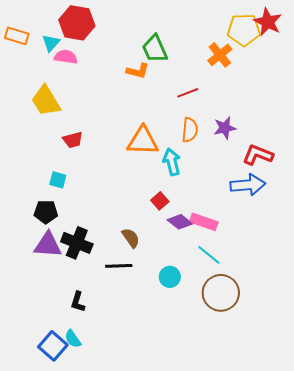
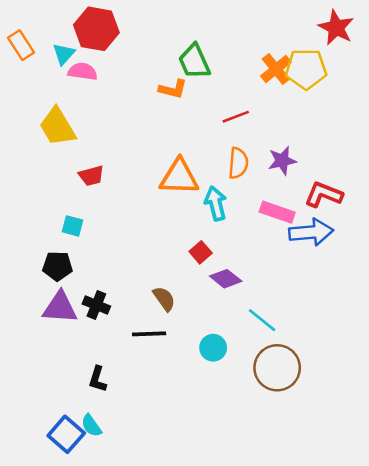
yellow pentagon: (244, 30) -> (306, 69), moved
orange rectangle: (17, 36) -> (21, 45), turned 40
pink rectangle: (204, 222) -> (277, 212), moved
black cross: (77, 243) -> (96, 305), size x0.7

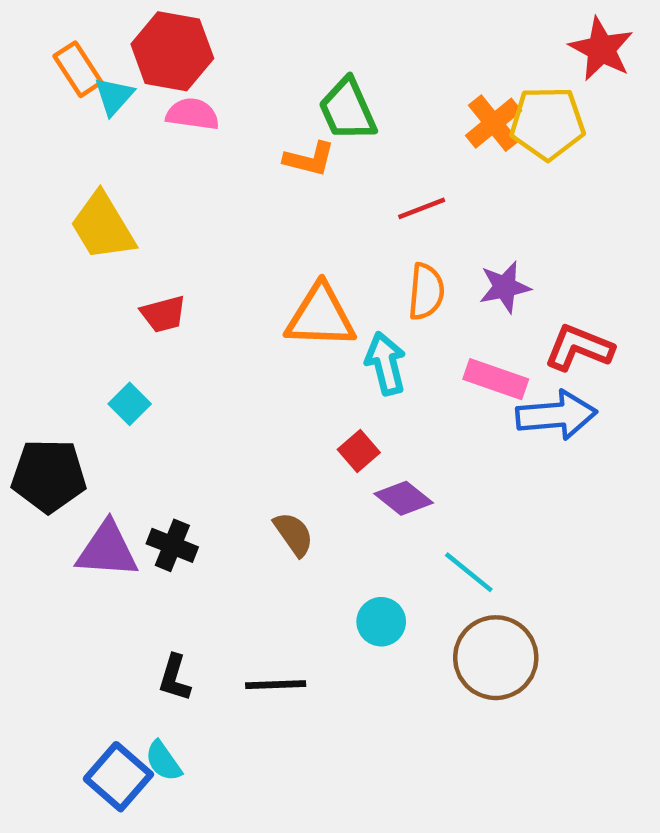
orange rectangle: (21, 45) -> (78, 69), moved
pink semicircle: (83, 72) -> (193, 114), moved
cyan square: (73, 226) -> (130, 404), turned 30
black pentagon: (57, 266) -> (49, 476), moved, size x1.4
black line: (149, 334) -> (276, 685), moved

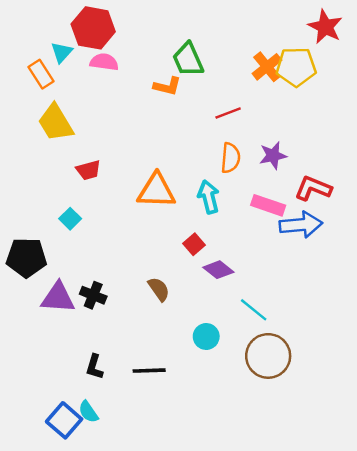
orange rectangle: (78, 69) -> (41, 74), moved
orange triangle: (321, 316) -> (156, 191), moved

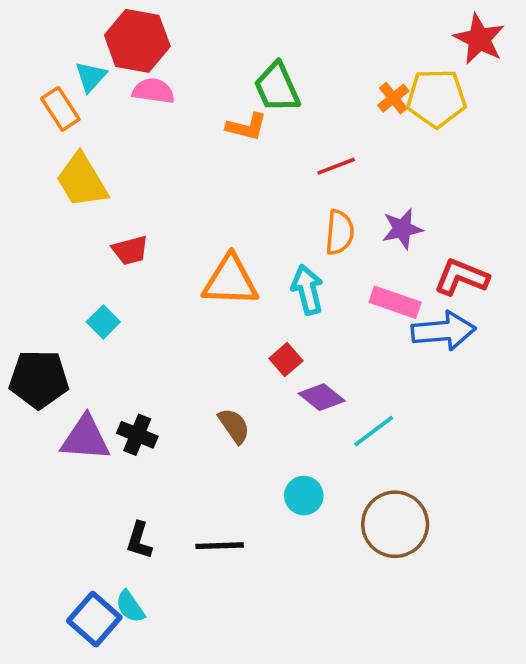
orange cross: (267, 67) -> (393, 98), size x0.7
cyan line: (254, 310) -> (374, 431), moved, turned -76

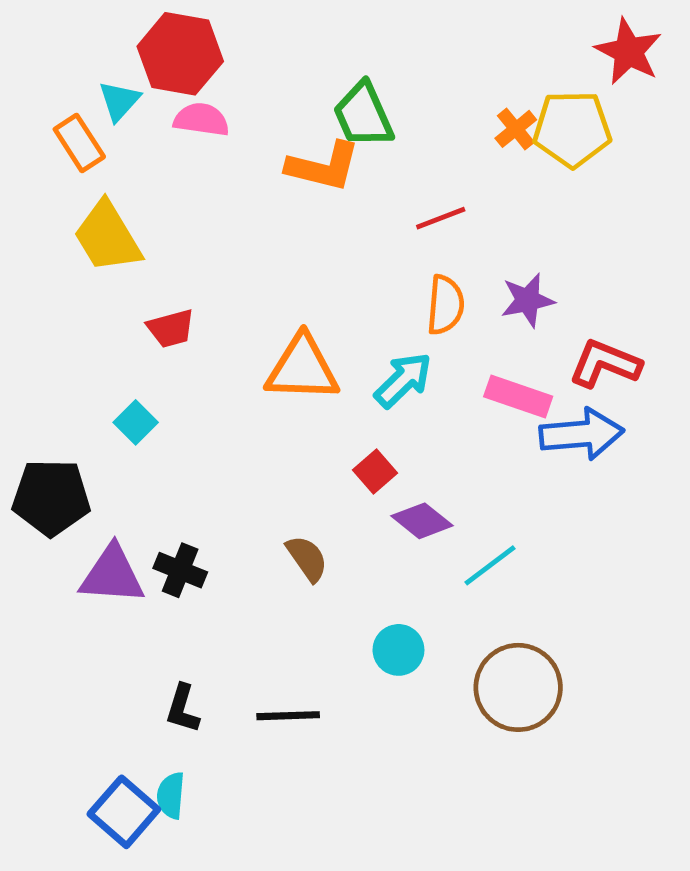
orange L-shape: (247, 127) -> (323, 166), size x1.4
cyan arrow: (307, 290) -> (403, 380), turned 60
cyan semicircle: (130, 607) -> (171, 795), turned 40

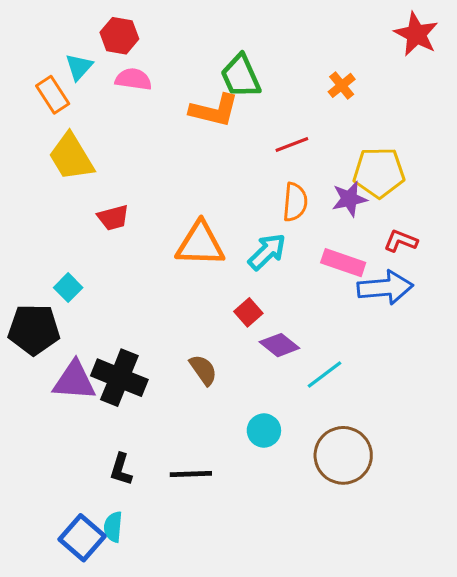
red hexagon: (180, 54) -> (119, 36), size x0.7
yellow pentagon: (572, 129) -> (379, 173), moved
red L-shape: (605, 364) -> (401, 241), size x0.7
cyan square: (136, 422) -> (68, 288), moved
black cross: (180, 570) -> (119, 378), size x1.6

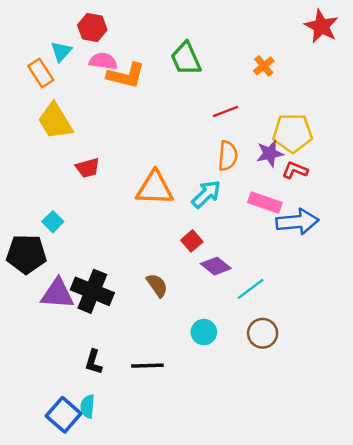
orange L-shape: (214, 110) -> (126, 75), moved
red L-shape: (401, 241) -> (295, 170), moved
brown circle: (343, 455) -> (263, 333), moved, size x0.7

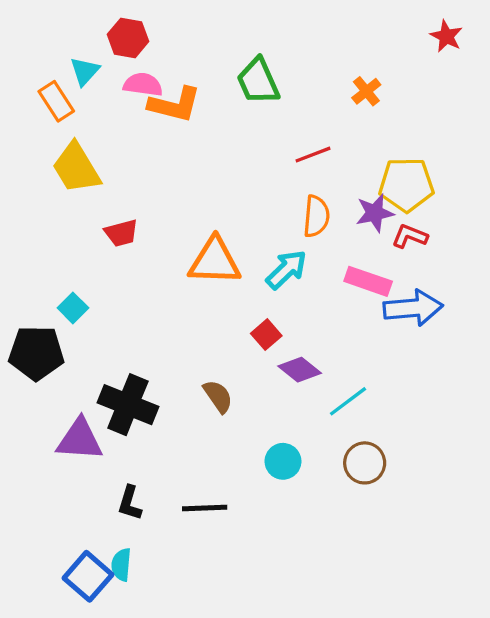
red star: (321, 26) -> (446, 36), size x0.7
purple triangle: (58, 294) -> (80, 440), moved

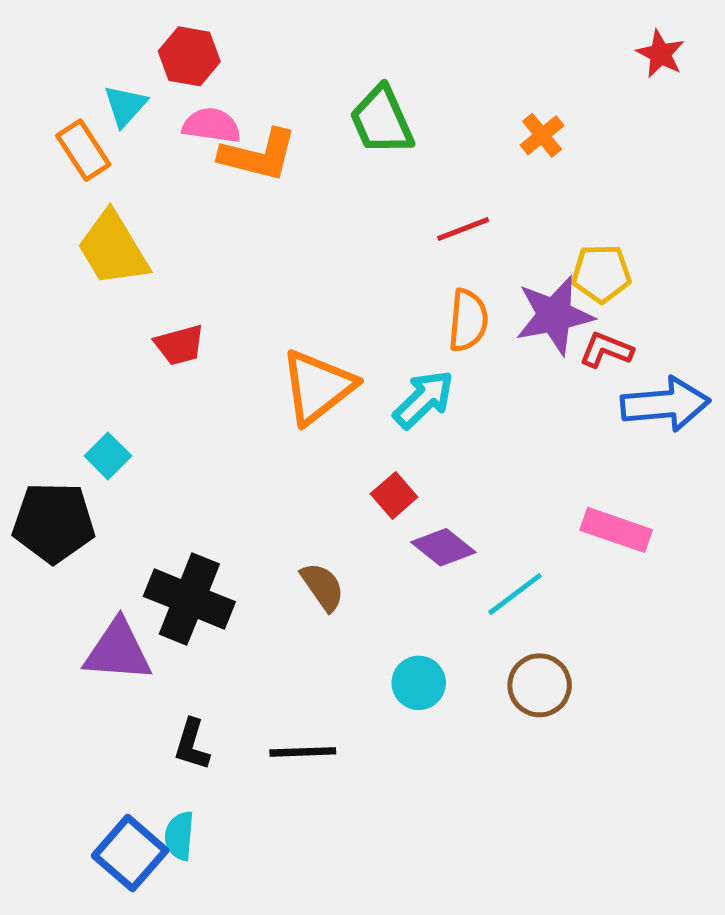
yellow pentagon: (406, 185) -> (601, 273), size x0.7
purple star: (375, 213) -> (554, 315), size x1.4
orange triangle: (215, 261) -> (318, 387), turned -40
pink rectangle: (368, 281) -> (616, 530), moved
blue arrow: (413, 308) -> (665, 404), moved

